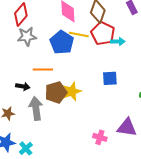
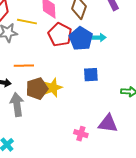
red pentagon: (103, 33) -> (60, 35), moved
yellow line: (79, 34) -> (27, 22), moved
blue pentagon: (62, 42) -> (81, 39), moved

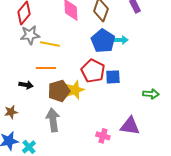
yellow line: (27, 22) -> (50, 44), moved
red pentagon: (60, 35) -> (93, 71), moved
gray arrow: (17, 105) -> (53, 120), moved

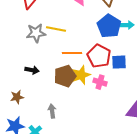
gray star: (30, 35) -> (36, 33), moved
orange line: (46, 68) -> (72, 53), moved
gray arrow: (53, 120) -> (52, 111), moved, size x0.6
pink cross: (103, 136) -> (100, 82), moved

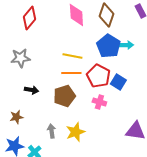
yellow line: (56, 29) -> (72, 56), moved
gray star: (36, 33) -> (20, 58), moved
blue square: (119, 62) -> (118, 82), turned 35
yellow star: (81, 75) -> (75, 132), moved

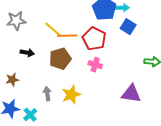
yellow line: (72, 56) -> (53, 30), moved, turned 30
blue square: (118, 82) -> (128, 27), moved

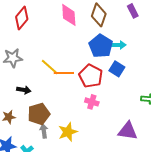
blue square: (128, 27) -> (117, 69), moved
brown pentagon: (60, 59) -> (39, 114), moved

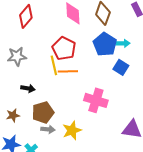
yellow line: (50, 67) -> (54, 65), turned 36
red pentagon: (91, 76) -> (64, 48), moved
pink cross: (92, 102) -> (96, 100), size x1.6
gray arrow: (44, 131) -> (48, 129), turned 104

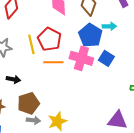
cyan arrow: (123, 43) -> (109, 26), moved
yellow line: (54, 65) -> (31, 44), moved
pink cross: (96, 100) -> (81, 58), moved

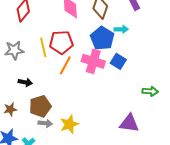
red pentagon: (49, 39) -> (61, 42), turned -30
orange line: (53, 62) -> (65, 65), turned -60

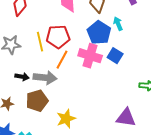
cyan arrow: (121, 29) -> (118, 24), turned -112
gray arrow: (45, 123) -> (45, 78), moved, size x1.6

